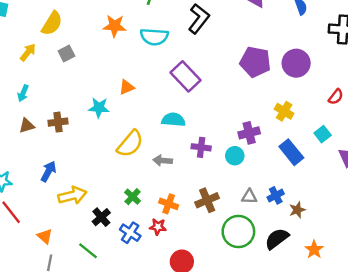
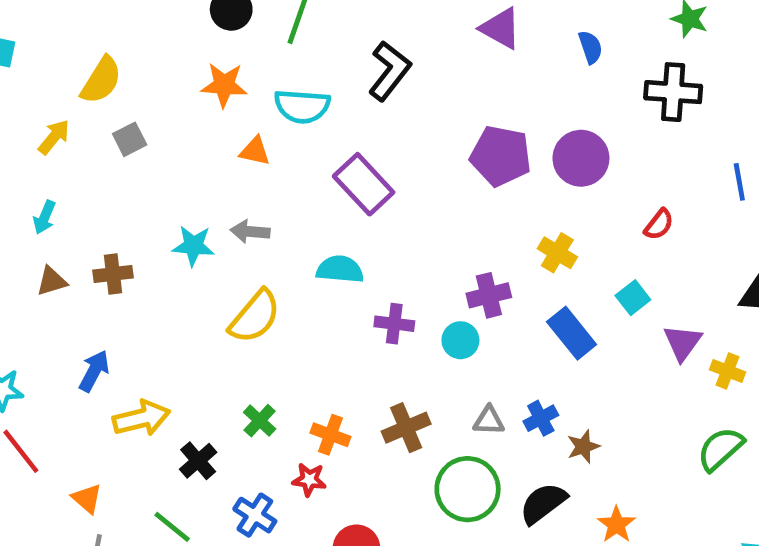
orange triangle: (127, 87) -> (255, 151), moved, turned 35
gray arrow: (163, 161) -> (250, 232), moved
blue cross: (130, 233) -> (255, 515), moved

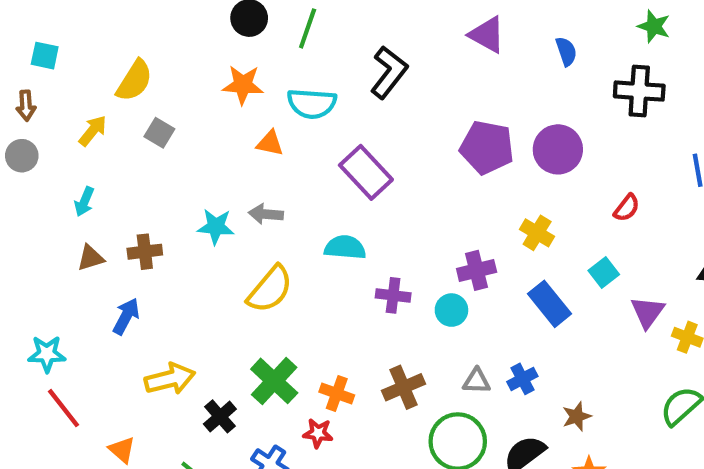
gray square: (130, 139) -> (159, 133), turned -32
blue arrow: (94, 371) -> (126, 316), moved
green cross: (260, 421) -> (274, 381), size x1.6
brown star: (583, 447) -> (577, 416), moved

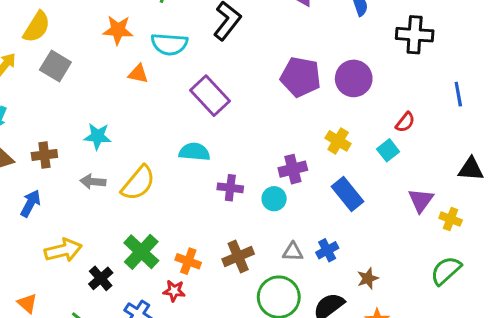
gray square: (159, 133) -> (55, 66), size x1.4
gray arrow: (266, 214) -> (93, 182), moved
cyan square: (604, 273) -> (388, 150), moved

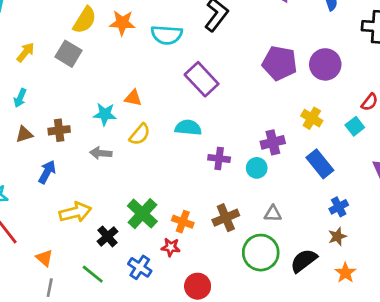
yellow semicircle: (37, 27) -> (85, 20), moved
orange triangle: (138, 74) -> (133, 98), moved
yellow semicircle: (138, 183) -> (140, 134), moved, size x0.7
blue cross: (327, 250) -> (339, 207), moved

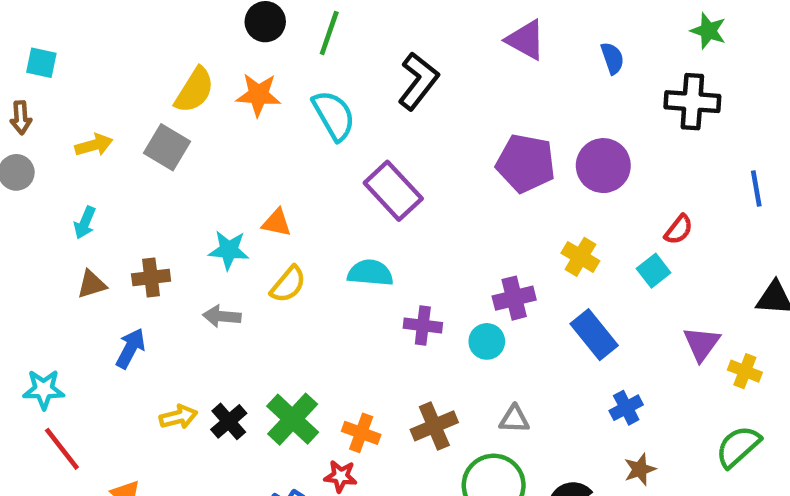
cyan semicircle: (167, 35) -> (334, 115), turned -124
yellow arrow: (26, 52) -> (94, 145), turned 35
yellow arrow: (75, 212) -> (178, 417), size x0.7
black cross: (107, 236) -> (229, 421), moved
brown star: (337, 236) -> (640, 469), moved

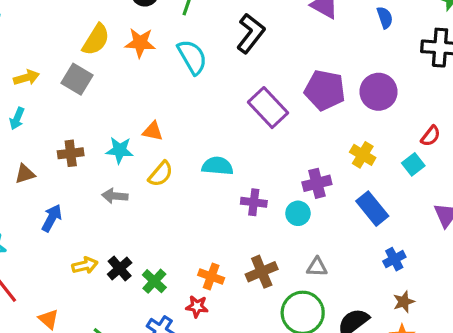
purple rectangle: (393, 191) -> (268, 108), moved
cyan arrow: (85, 223) -> (17, 119), moved
brown cross: (151, 277) -> (71, 153), moved
green cross: (293, 419) -> (154, 281), moved, size x0.7

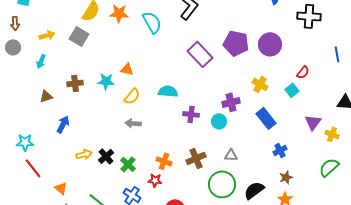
gray arrow: (115, 196) -> (133, 123), moved

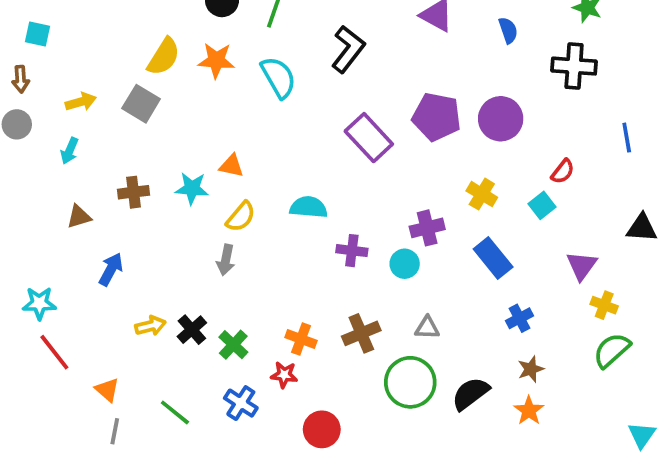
gray arrow: (133, 123) -> (226, 260), moved, turned -84
yellow cross: (332, 134) -> (604, 305), moved

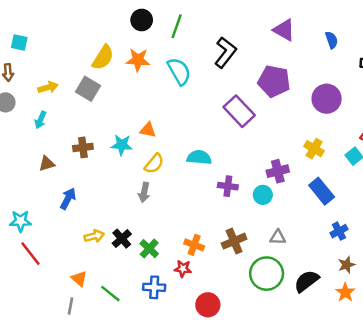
purple pentagon: (437, 117) -> (274, 81), moved
orange triangle: (107, 390) -> (79, 279), moved
blue cross: (241, 403) -> (154, 287), turned -30

